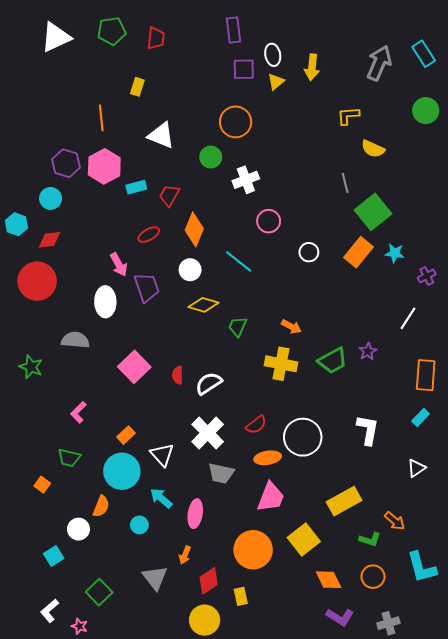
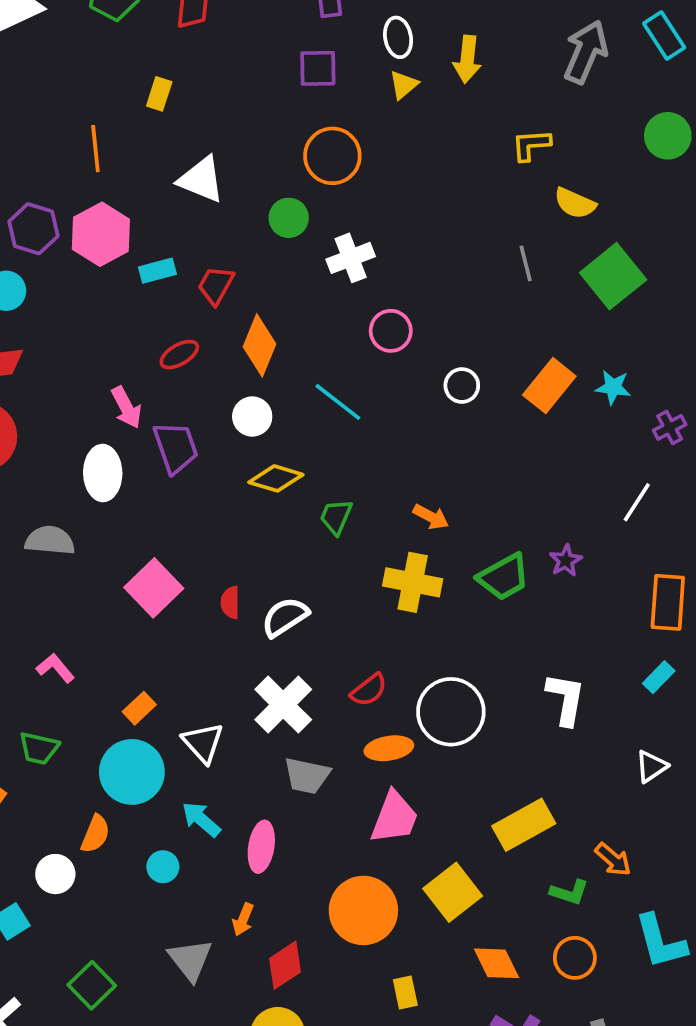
purple square: (244, 69) -> (318, 68), moved
green square: (373, 212) -> (613, 276), moved
pink L-shape: (78, 412) -> (55, 668), turned 95
yellow rectangle: (241, 596) -> (405, 993), moved

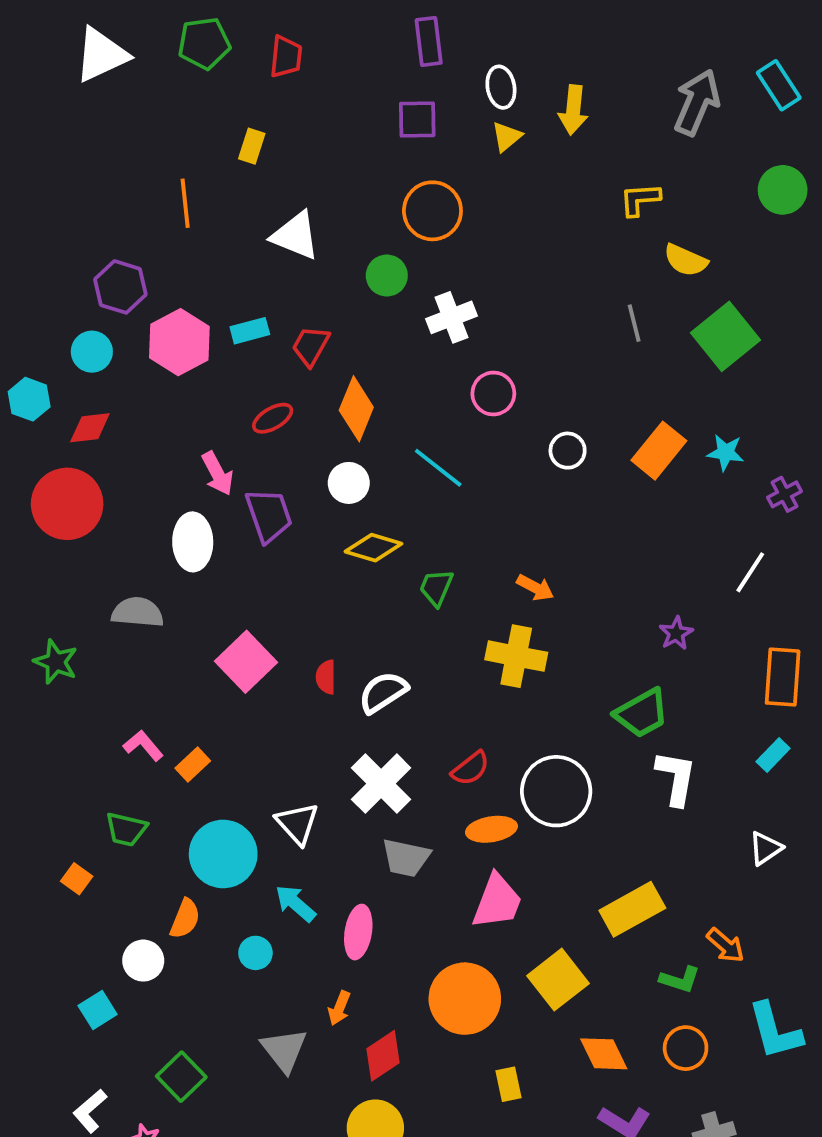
pink hexagon: (101, 234) -> (179, 342), moved
green trapezoid: (504, 577) -> (642, 713), moved
orange rectangle: (139, 708) -> (193, 765), moved

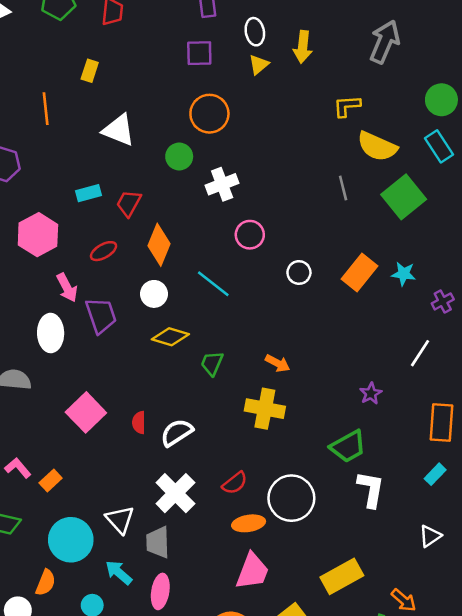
cyan rectangle: (779, 85) -> (439, 146), moved
yellow semicircle: (686, 260) -> (377, 146), size x1.4
pink hexagon: (179, 342) -> (38, 235), moved
gray trapezoid: (406, 858) -> (158, 542), moved, turned 76

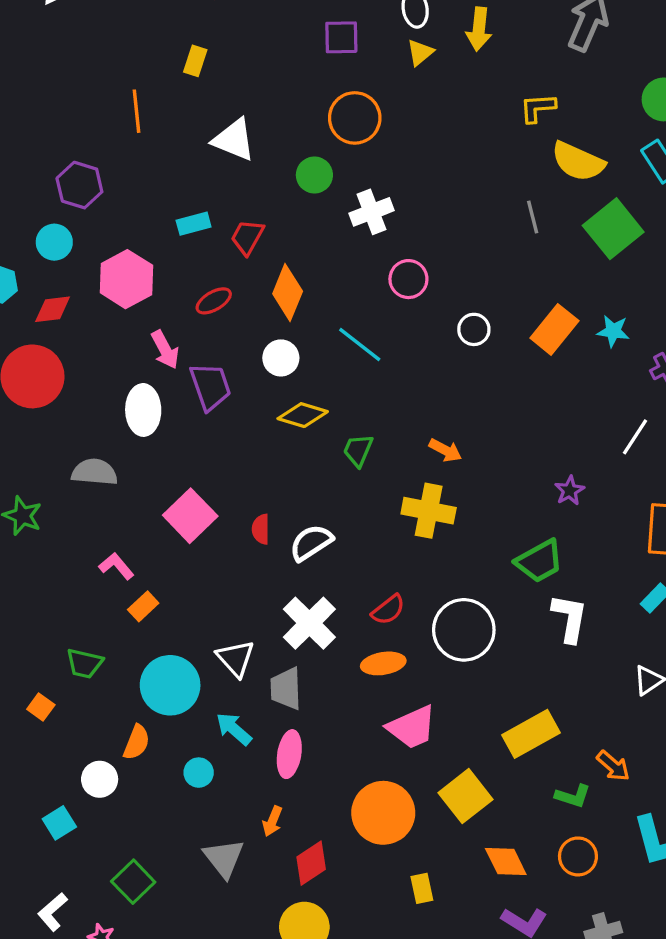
pink L-shape: (18, 468) -> (116, 566), moved
orange ellipse: (249, 523) -> (383, 663), moved
pink trapezoid: (252, 571) -> (412, 727), turned 45

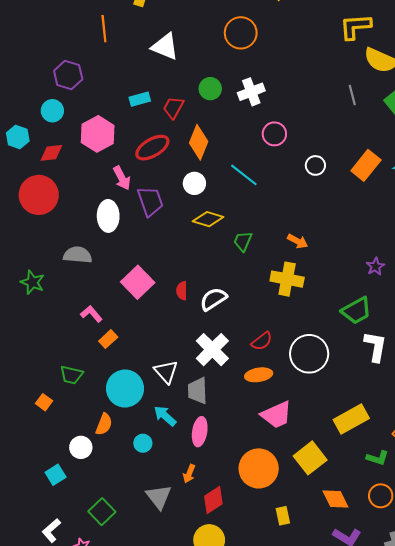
yellow L-shape: (538, 108) -> (355, 27), size x1.4
green circle: (314, 175) -> (210, 89), moved
red ellipse: (214, 301) -> (152, 148), size x1.5

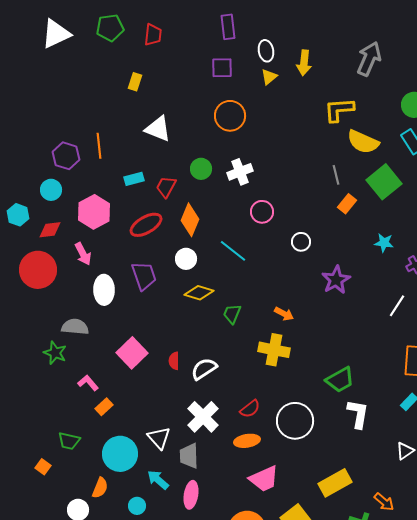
orange line: (104, 29) -> (99, 146), moved
orange rectangle: (366, 165) -> (347, 204), moved, size x0.7
pink arrow: (122, 178) -> (83, 254), moved
purple star: (375, 266) -> (336, 280), moved, size x1.6
green star: (32, 282) -> (55, 353), moved

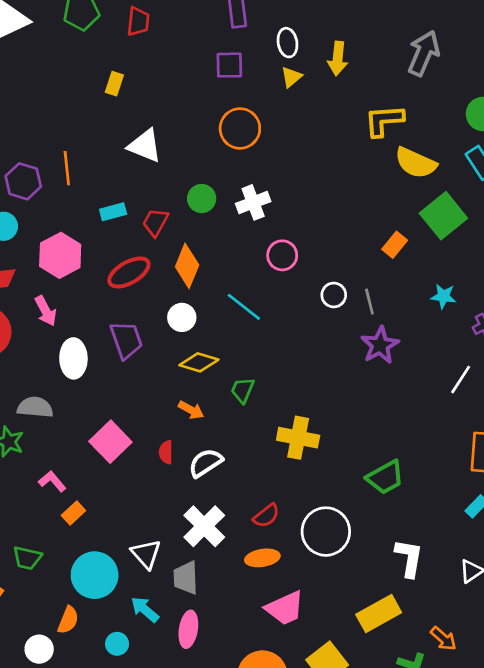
gray line: (336, 175) -> (369, 302), moved
orange arrow: (284, 314) -> (191, 410), moved
white L-shape: (358, 414) -> (409, 558), moved

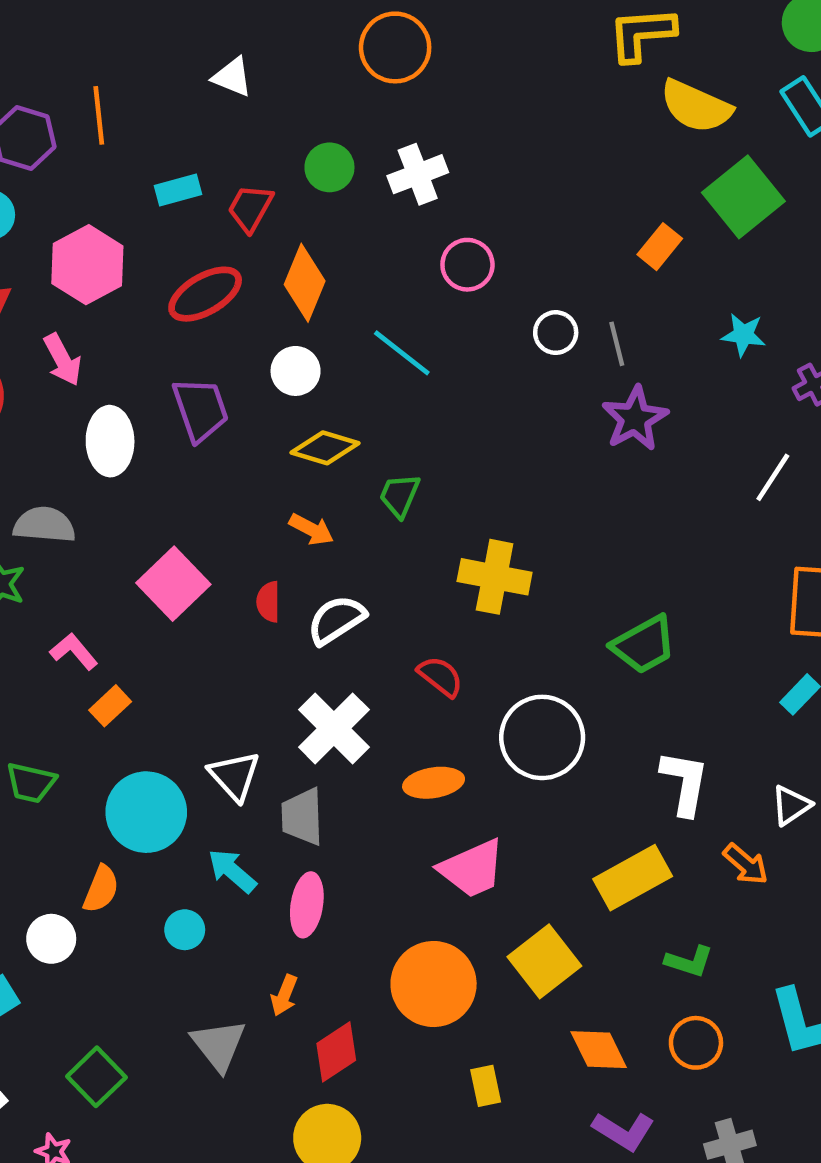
white triangle: (145, 146) -> (232, 77), size x0.7
red semicircle: (266, 516) -> (440, 676), moved, turned -104
orange arrow: (443, 639) -> (746, 864), moved

